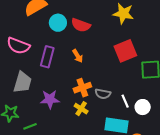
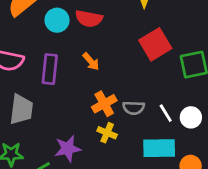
purple star: (50, 99) -> (68, 149), moved

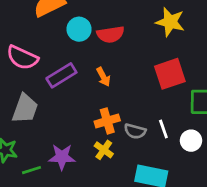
red semicircle: (89, 19) -> (110, 34), turned -32
purple rectangle: (50, 69) -> (61, 75), turned 40
white line: (166, 113) -> (163, 129), moved
white circle: (191, 117) -> (191, 141), moved

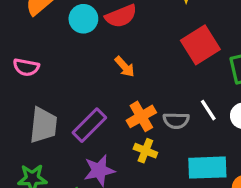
pink semicircle: (22, 58) -> (26, 67), size x0.7
purple rectangle: (61, 75) -> (89, 125), moved

